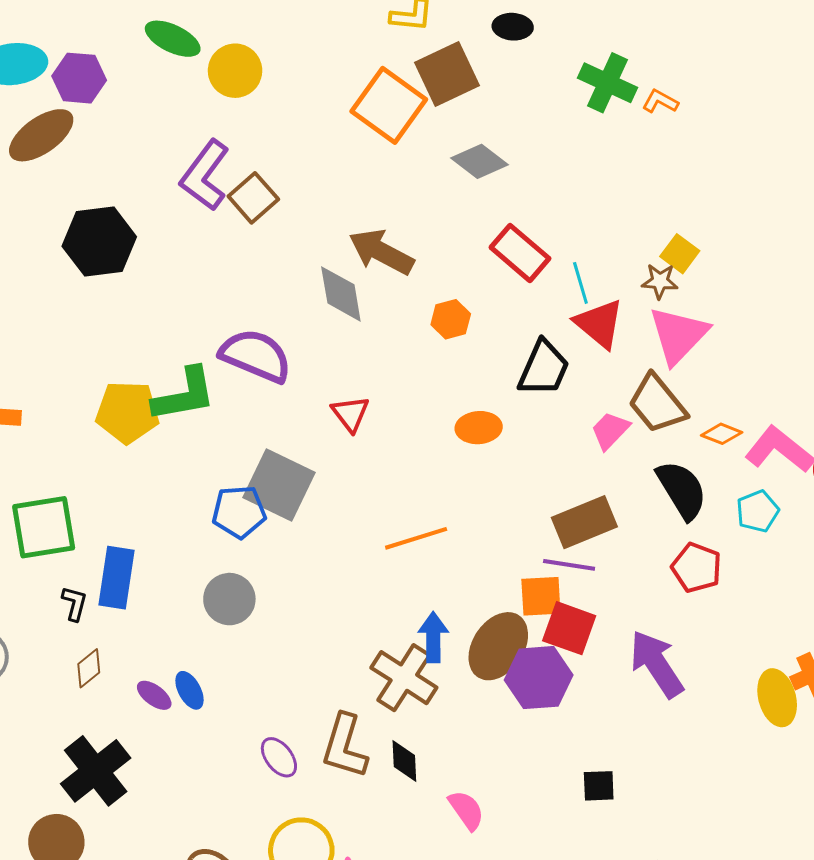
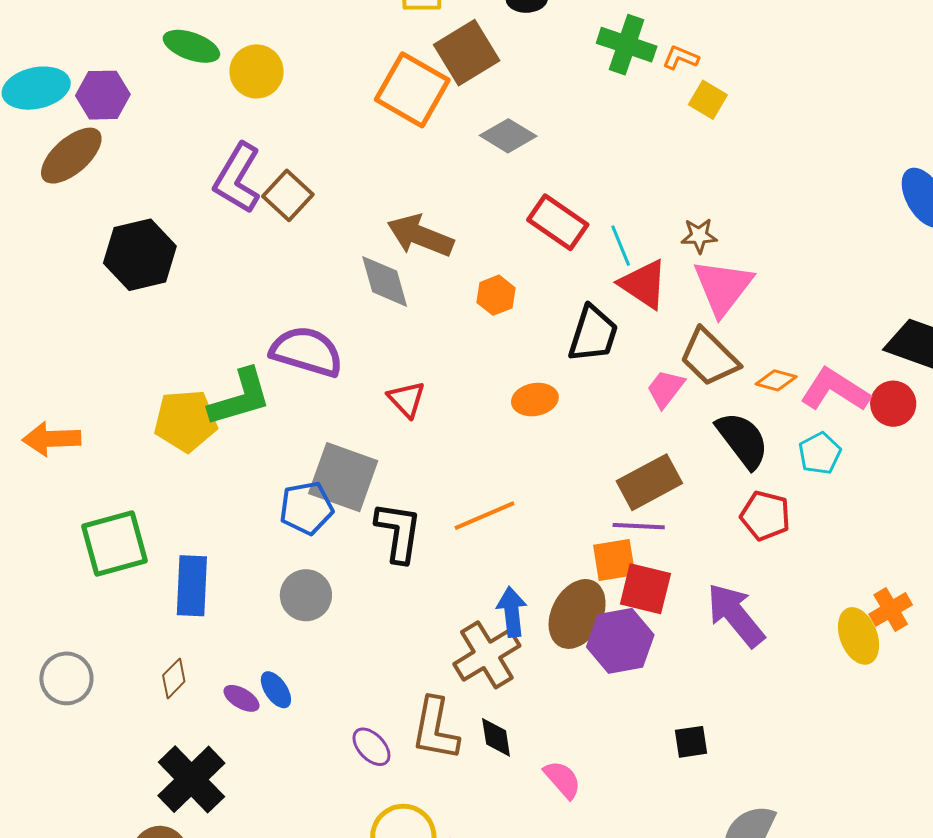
yellow square: (680, 254) -> (708, 100), moved
black L-shape: (75, 604) -> (398, 532), moved, size x1.8
brown cross: (404, 678) -> (487, 655), turned 32

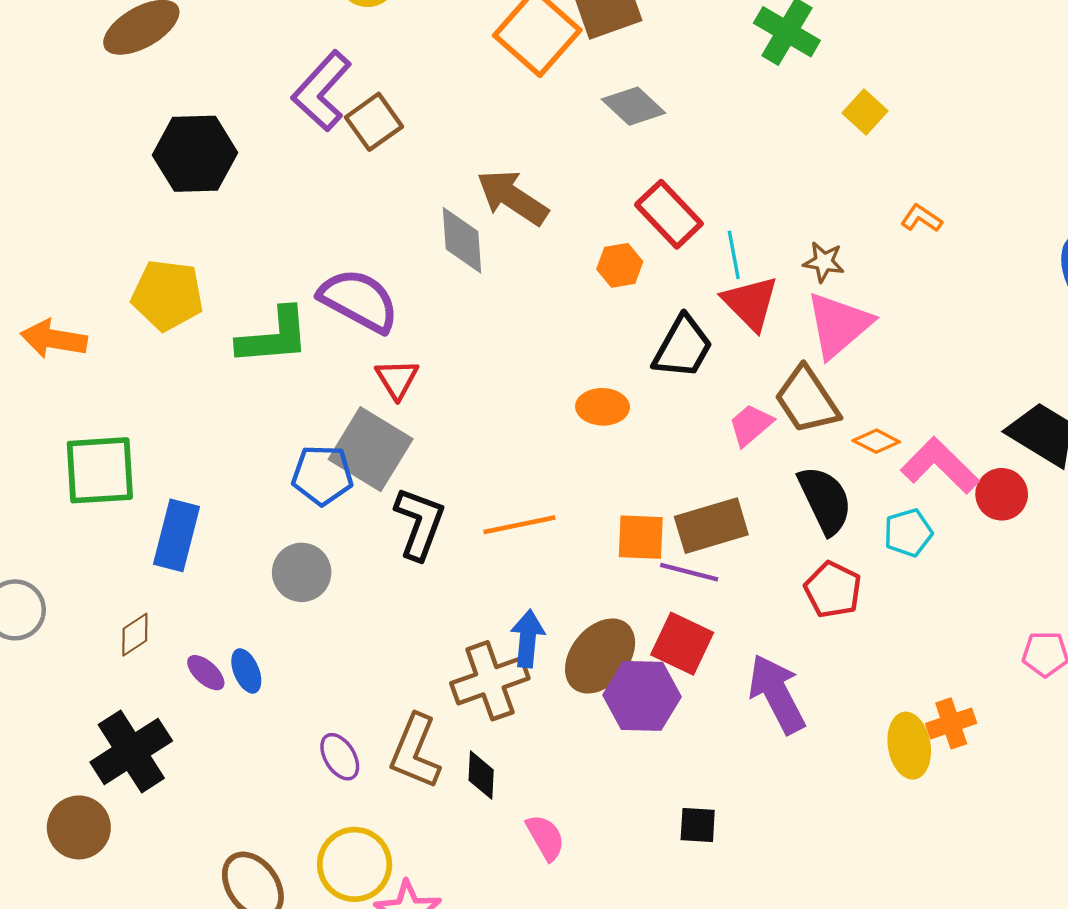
orange L-shape: (681, 58) -> (921, 218), moved
orange hexagon: (496, 295) -> (620, 265), moved
red triangle: (407, 399) -> (397, 379), moved
yellow pentagon: (186, 421) -> (167, 295), moved
orange square: (614, 560) -> (641, 537), moved

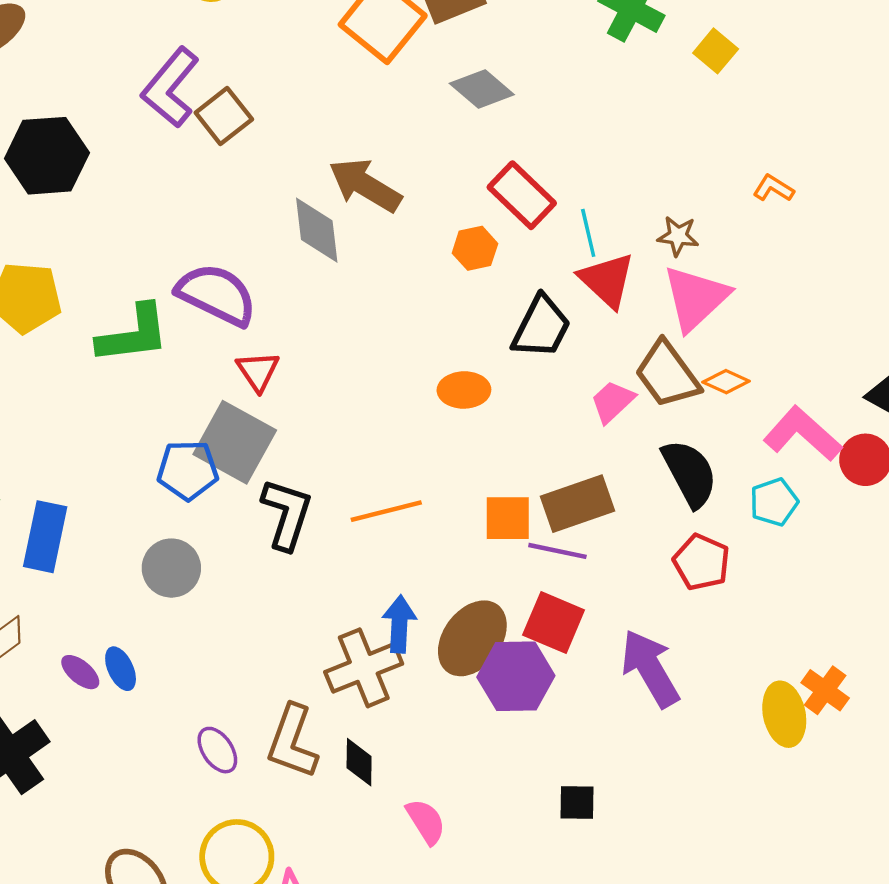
yellow square: (865, 112) -> (716, 51), moved
orange diamond: (876, 441) -> (726, 382), moved
orange cross: (951, 723) -> (825, 690), turned -33

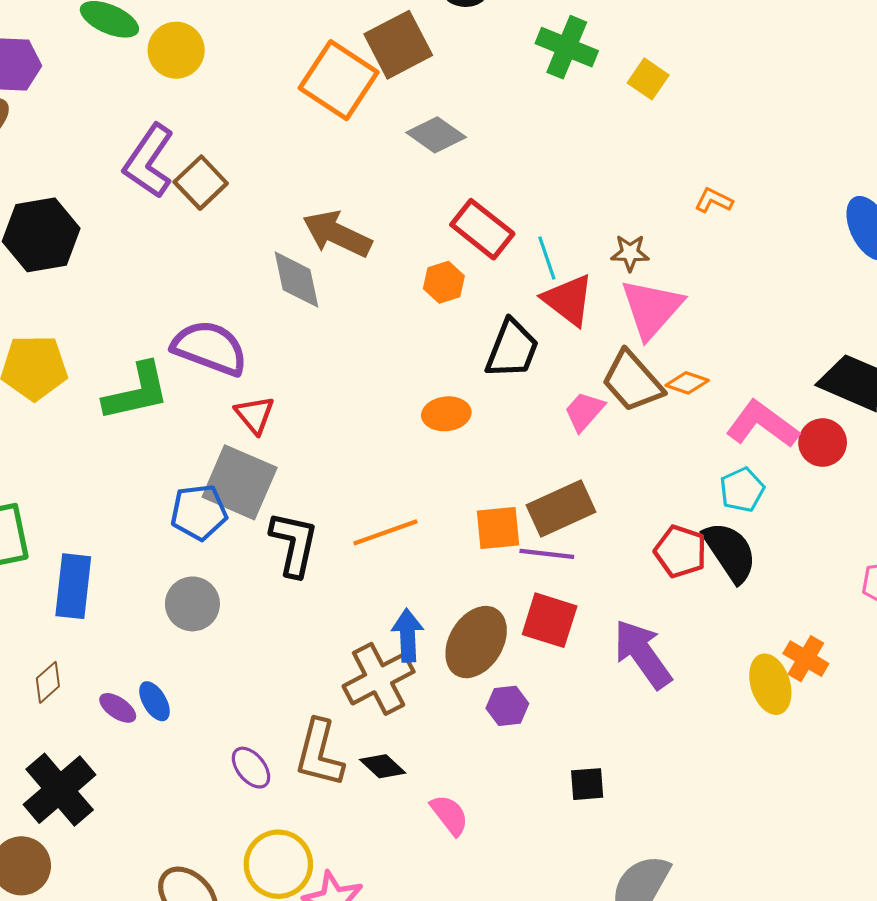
black semicircle: (690, 473) -> (730, 552), moved
purple hexagon: (516, 676) -> (507, 706), moved, size x0.6
black diamond: (359, 762) -> (383, 766), turned -42

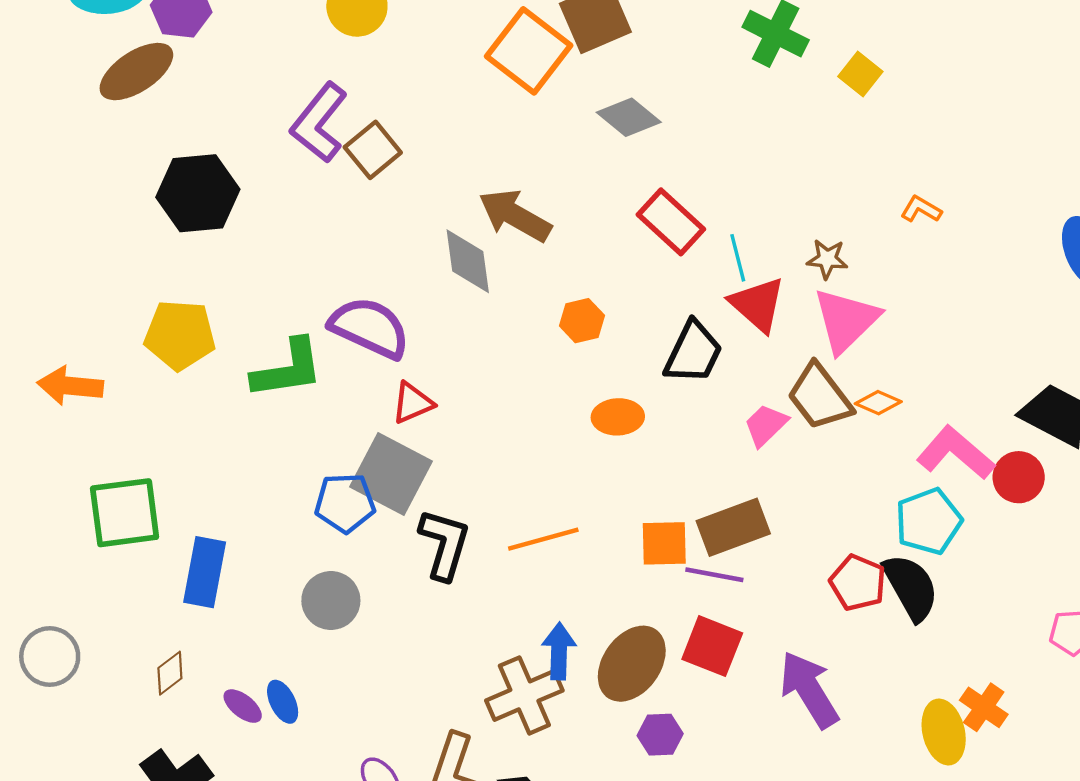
orange hexagon: (444, 282) -> (582, 321), moved
red triangle: (255, 415) -> (412, 403), turned 42
cyan pentagon: (742, 490) -> (929, 521), size x1.4

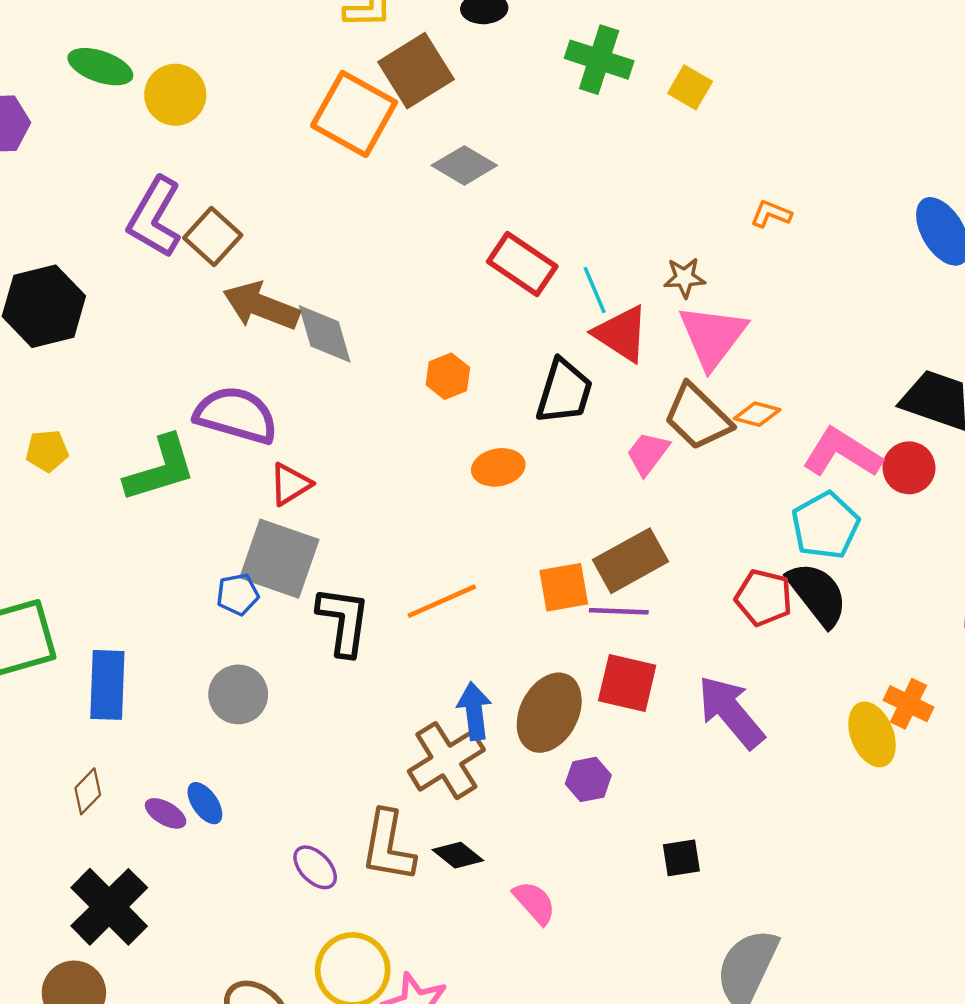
brown arrow: (515, 215) -> (261, 306), moved
yellow pentagon: (180, 335) -> (47, 451), size x0.6
blue pentagon: (345, 503) -> (238, 594), size x0.7

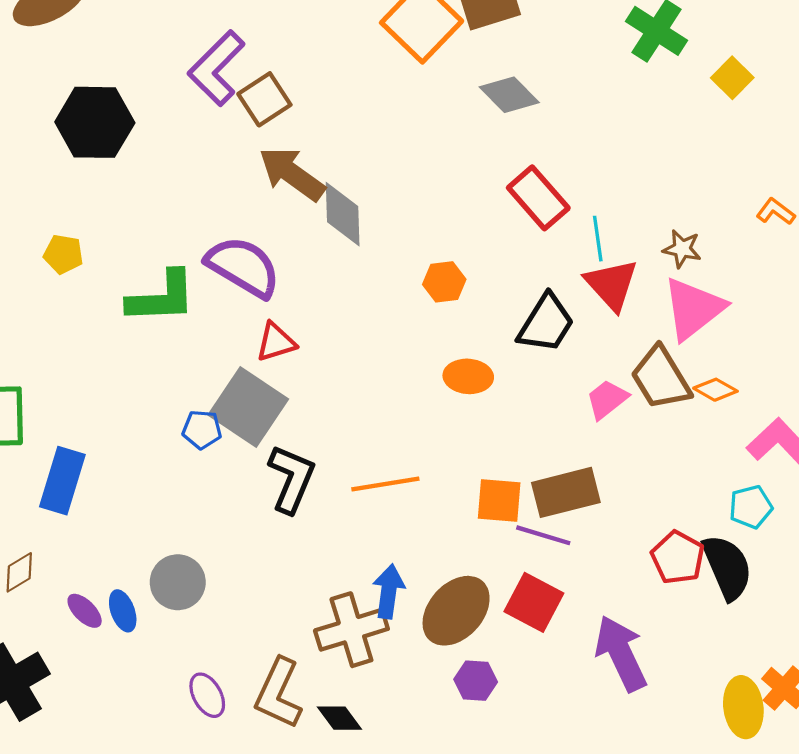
cyan pentagon: (825, 526) -> (751, 507), size x0.7
gray circle: (238, 694) -> (178, 582), moved

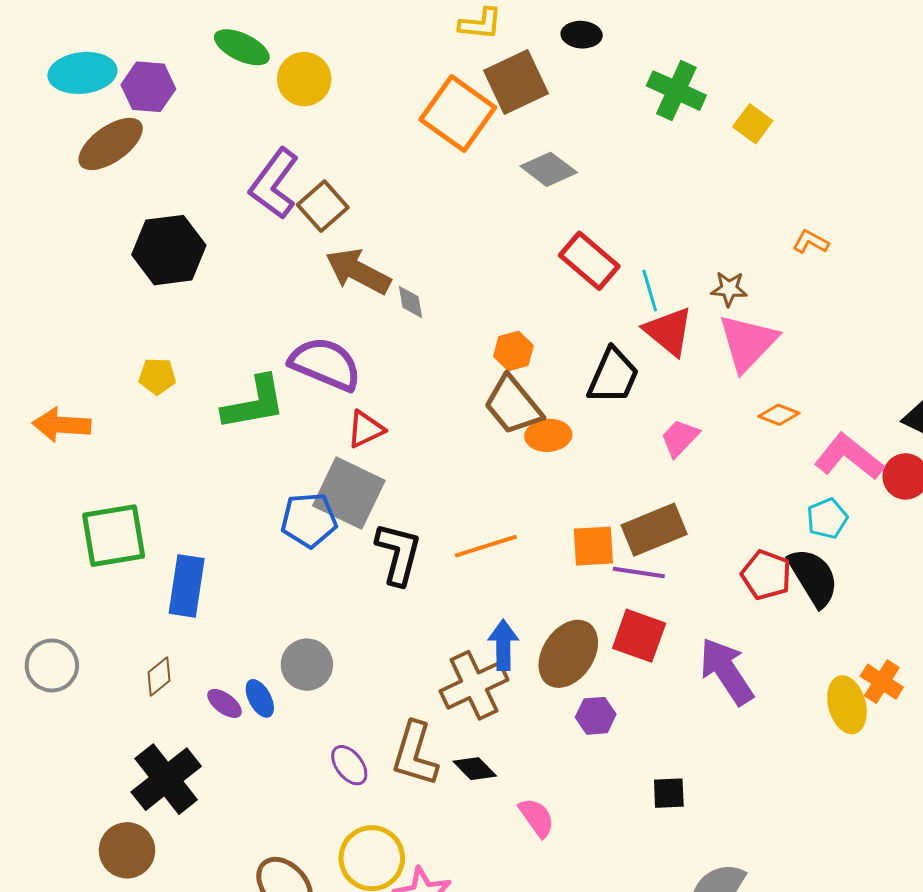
gray diamond: (343, 214) -> (410, 302), size x0.6
brown trapezoid: (661, 378) -> (513, 405), moved
blue pentagon: (202, 430) -> (309, 520), size x1.5

